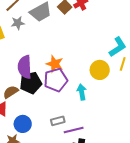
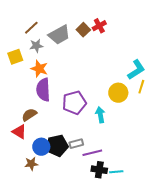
orange star: (55, 64) -> (39, 69), moved
black pentagon: (31, 83) -> (57, 146), moved

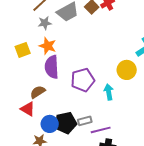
yellow square: (15, 57) -> (23, 50), moved

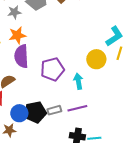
orange star: (48, 46) -> (17, 35), turned -30
purple line: (101, 130) -> (77, 108), moved

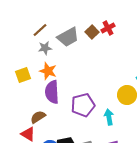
orange star: (17, 35) -> (48, 71), turned 30

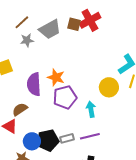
red cross: (108, 28) -> (90, 20), size x1.5
brown square: (92, 32) -> (74, 24), turned -32
orange star: (48, 71) -> (56, 77), moved

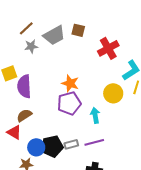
red cross: (90, 20) -> (108, 48), moved
orange star: (56, 77) -> (70, 83), moved
purple semicircle: (34, 84) -> (24, 86), moved

